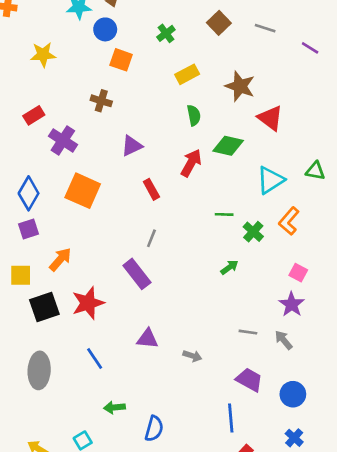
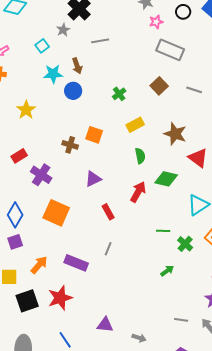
yellow star: (43, 55) -> (26, 110), turned -30
orange square: (121, 60) -> (94, 135), moved
purple rectangle: (137, 274) -> (76, 263), moved, turned -30

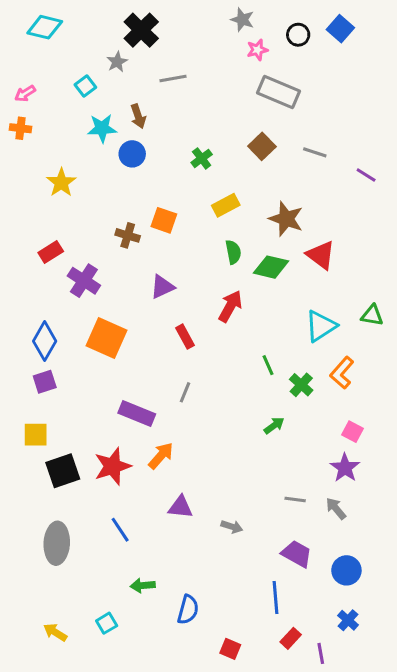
green diamond: (166, 179) -> (271, 267), moved
green line: (163, 231) -> (268, 365), turned 64
orange arrow: (39, 265) -> (161, 456), moved

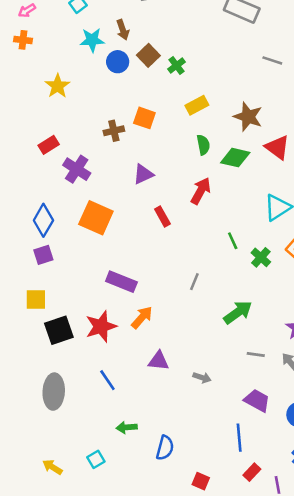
brown square: (262, 146) -> (148, 55), moved
brown cross: (128, 235) -> (114, 131), turned -30
gray line: (185, 392) -> (194, 282), moved
green arrow: (274, 426) -> (238, 312), moved, size x1.6

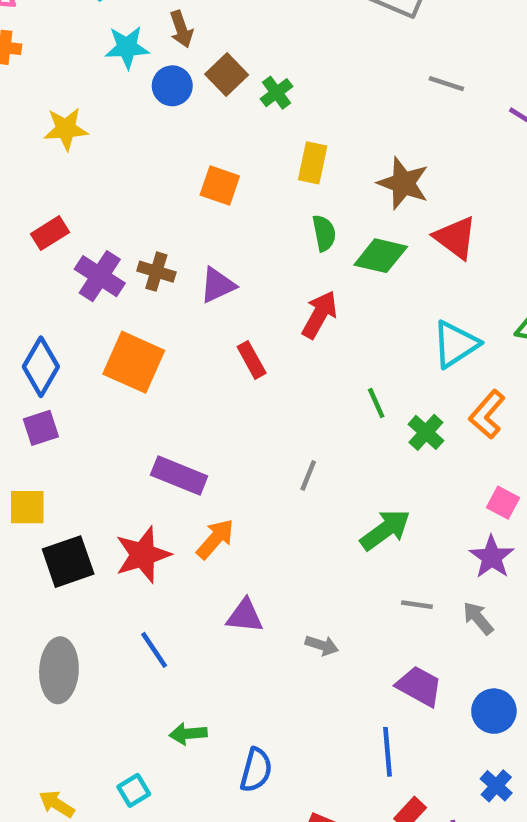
yellow star: (58, 86) -> (66, 129), turned 30
yellow rectangle: (197, 105) -> (313, 163), turned -50
brown cross: (114, 131) -> (156, 272), moved, turned 30

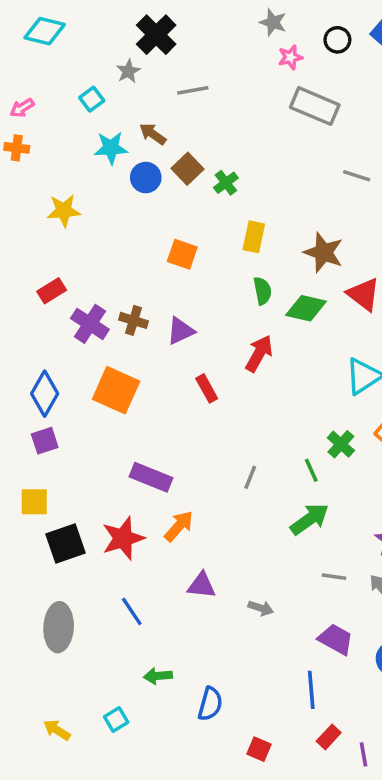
brown arrow: (181, 29) -> (153, 134), turned 144
green line: (376, 403) -> (311, 470), moved

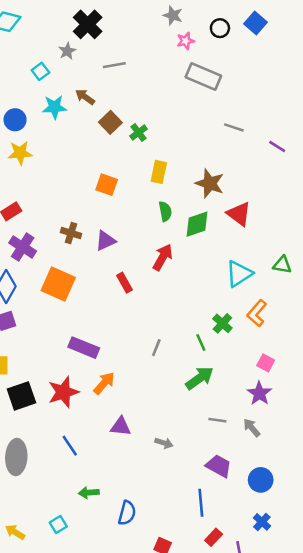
blue circle: (146, 178) -> (15, 120), moved
green diamond: (306, 308) -> (197, 224), turned -32
purple cross: (90, 324) -> (23, 247), moved

